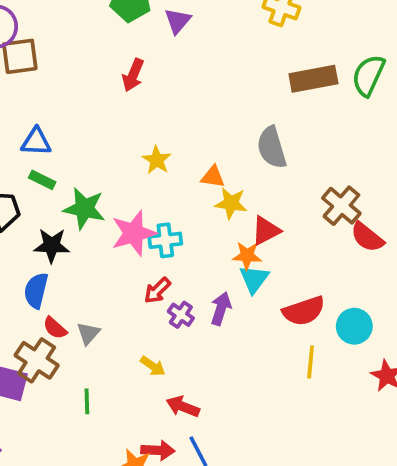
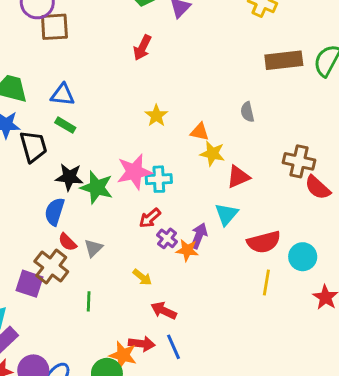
gray semicircle: (272, 147) -> (247, 112), size x0.6
brown cross: (341, 206) -> (299, 161), turned -32
green star: (84, 209) -> (97, 187), moved
orange star: (247, 256) -> (187, 250), moved

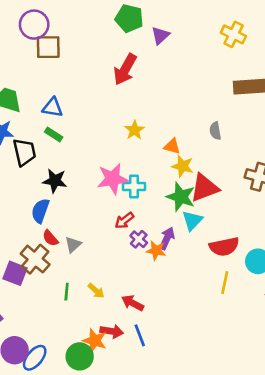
red arrow: (142, 48) -> (125, 69), size x1.4
red triangle: (238, 177) -> (204, 188), size x1.4
green star: (97, 187) -> (181, 197), moved
yellow arrow: (142, 277) -> (96, 291), moved

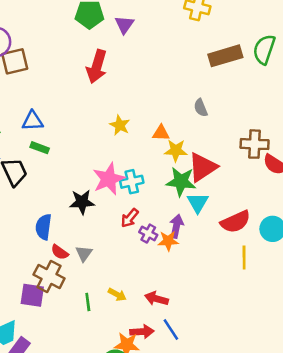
black star: (55, 181) -> (82, 202), moved

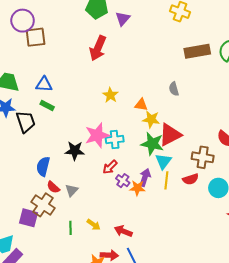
brown cross: (255, 144) -> (203, 157), moved
red semicircle: (235, 222) -> (191, 179), size x0.7
yellow line: (244, 258) -> (166, 180), moved

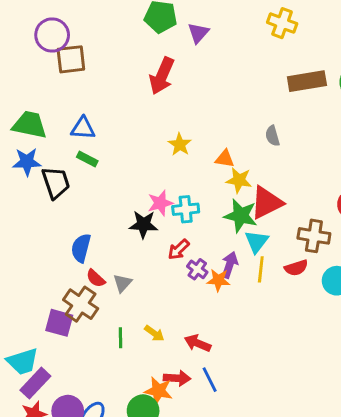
pink star: (97, 135) -> (160, 203), size x0.7
black star: (75, 151) -> (143, 224), moved

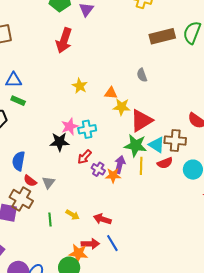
green star: (241, 216) -> (136, 145), moved
cyan triangle: (257, 241) -> (157, 145), moved, turned -30

